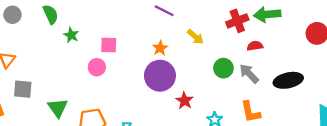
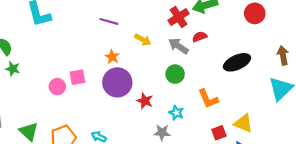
green star: (71, 35) -> (13, 69), moved
pink square: (109, 45) -> (77, 77), moved
green circle: (223, 68) -> (175, 74), moved
gray arrow: (249, 74) -> (178, 46), moved

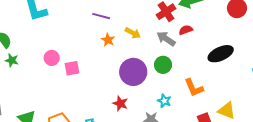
orange star: (112, 57) -> (108, 40), moved
purple circle: (117, 82) -> (133, 72), moved
pink circle: (57, 87) -> (52, 58), moved
red star: (145, 101) -> (120, 103), moved

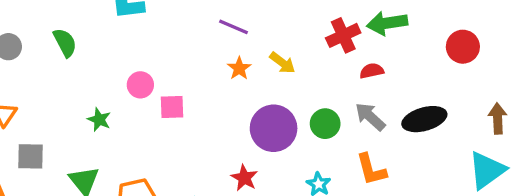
gray arrow: (166, 39) -> (370, 117), moved
green star: (12, 60) -> (99, 120), moved

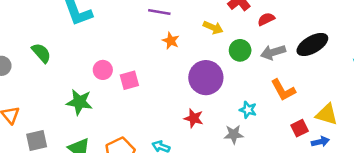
yellow arrow: (282, 63) -> (213, 27), moved
gray arrow: (370, 117) -> (273, 52), turned -45
green star: (99, 120) -> (79, 102), size x1.5
green circle: (325, 124) -> (240, 50), moved

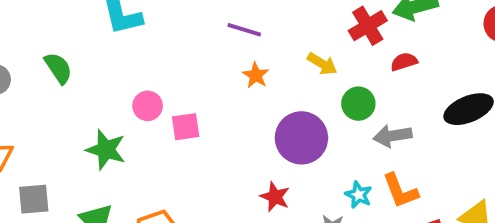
gray arrow: (273, 52) -> (393, 136), moved
orange L-shape: (283, 90) -> (400, 191), moved

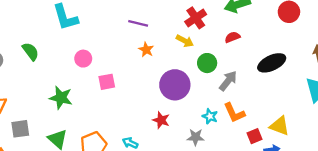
red cross: (368, 26) -> (196, 18), moved
pink circle: (148, 106) -> (83, 59), moved
gray arrow: (393, 136) -> (228, 81), turned 140

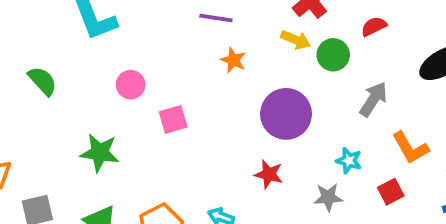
green circle: (207, 63) -> (333, 55), moved
orange L-shape: (234, 113) -> (410, 148), moved
red square: (254, 136) -> (391, 192), moved

